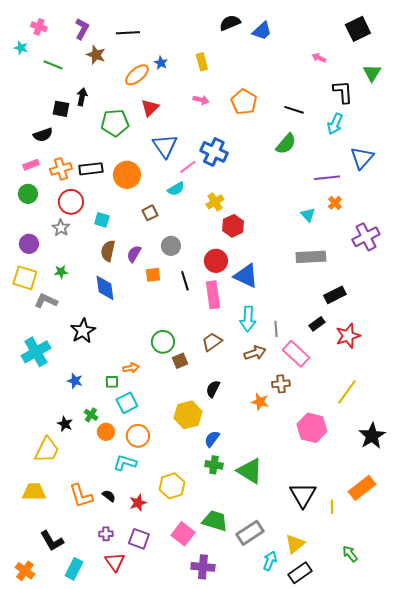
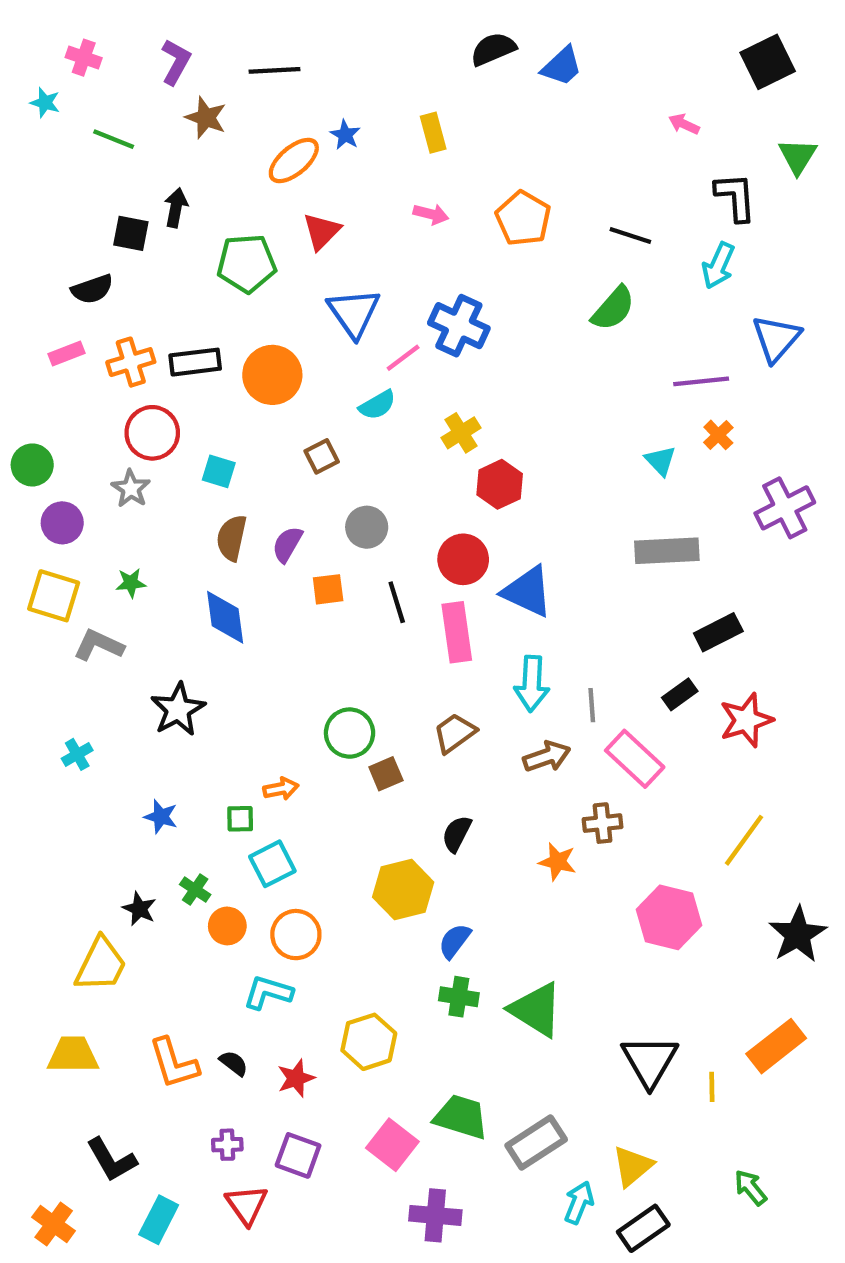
green circle: (28, 194) -> (32, 465), moved
cyan cross: (36, 352) -> (77, 754), size x0.5

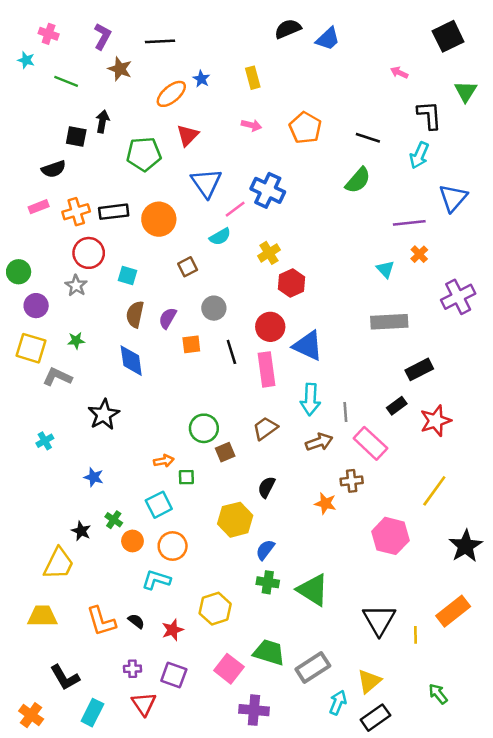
green square: (240, 819) -> (186, 477), moved

